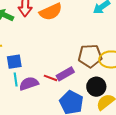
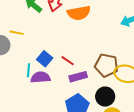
blue square: (14, 62) -> (45, 59), moved, turned 35
red line: (51, 78) -> (68, 61), moved

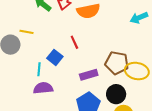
red line: (68, 61) -> (74, 42), moved, turned 32
purple semicircle: (40, 77) -> (43, 88), moved

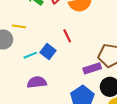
cyan line: (39, 69) -> (30, 55), moved, turned 64
purple rectangle: (89, 75) -> (92, 68), moved

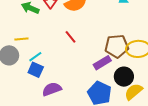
blue square: (48, 51) -> (36, 70), moved
cyan line: (30, 55) -> (35, 57), moved

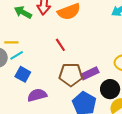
brown pentagon: (117, 46) -> (71, 75), moved
cyan line: (35, 57) -> (17, 55), moved

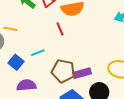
red line: (60, 45) -> (60, 29), moved
cyan line: (17, 55) -> (38, 53), moved

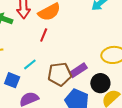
red line: (60, 29) -> (44, 35), turned 64

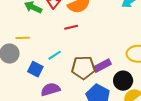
red line: (44, 35) -> (71, 27), turned 48

